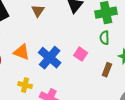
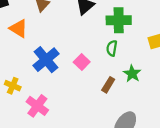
orange triangle: (21, 52) -> (18, 28), moved

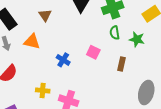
blue cross: (46, 60) -> (63, 60), size x0.6
green star: (132, 74) -> (137, 39), moved

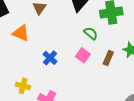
green semicircle: (115, 33) -> (91, 33), moved, turned 128
brown rectangle: (121, 64) -> (108, 58), moved

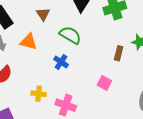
green semicircle: (91, 33) -> (70, 35), moved, size x1.5
pink square: (83, 55) -> (104, 83), moved

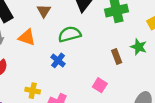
green semicircle: (70, 35) -> (70, 34), turned -50
brown rectangle: (119, 53) -> (117, 57), turned -40

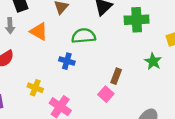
brown rectangle: (117, 57) -> (116, 76), moved, turned 32
blue cross: (58, 60) -> (67, 61), turned -32

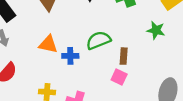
orange triangle: (39, 31) -> (48, 44), moved
green semicircle: (84, 36) -> (98, 40), moved

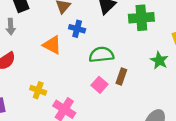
blue cross: (70, 56) -> (77, 29), moved
pink square: (119, 77) -> (99, 85), moved

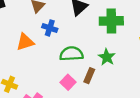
orange triangle: (52, 45) -> (25, 42), turned -48
green star: (159, 60) -> (107, 57), moved

